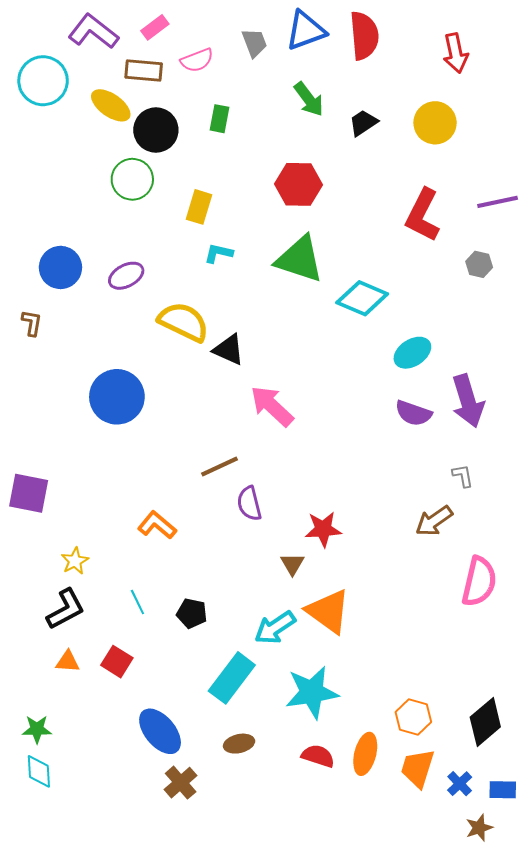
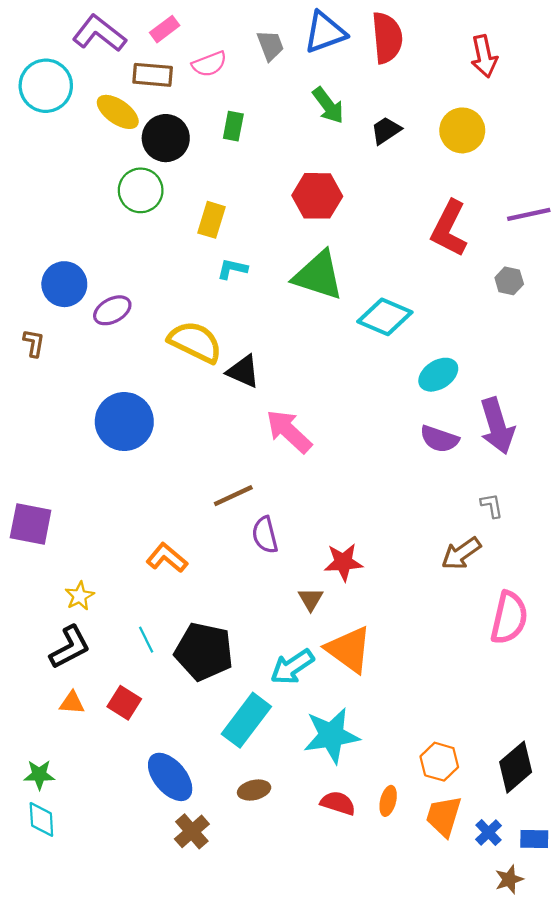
purple ellipse: (126, 276) -> (112, 310), moved
black pentagon: (192, 613) -> (204, 652), size x1.8
orange ellipse: (365, 754) -> (388, 801), size x0.7

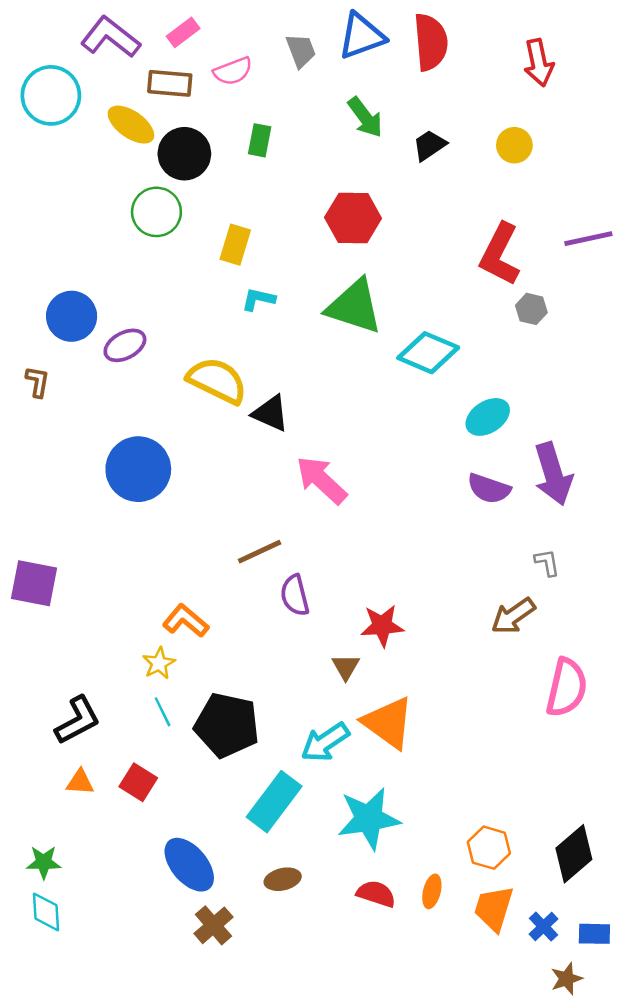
yellow circle: (462, 130) -> (514, 145), size x0.7
gray hexagon: (509, 281) -> (531, 309), moved
yellow star: (80, 596) -> (159, 663), moved

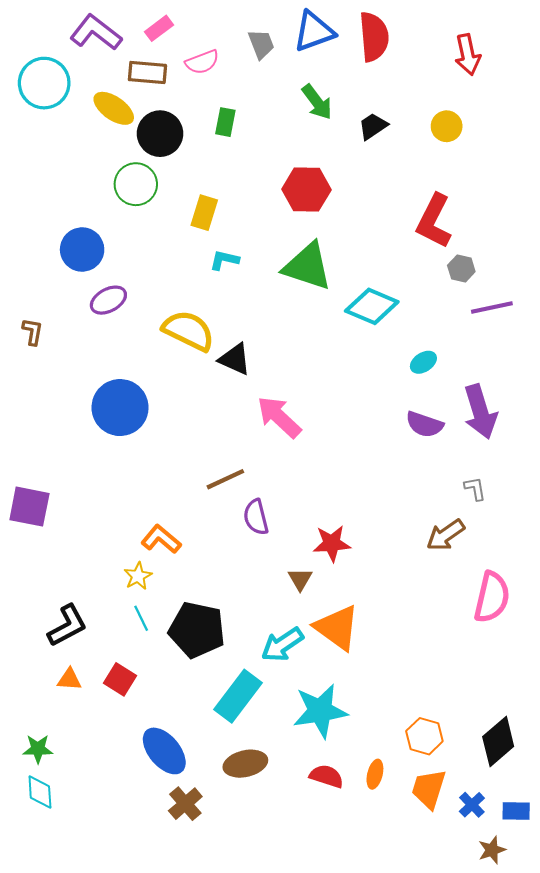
purple line: (588, 239) -> (492, 307), moved
blue circle: (72, 316) -> (82, 250), moved
cyan ellipse: (488, 417) -> (423, 362), size x0.7
brown ellipse: (283, 879) -> (245, 764), size x1.4

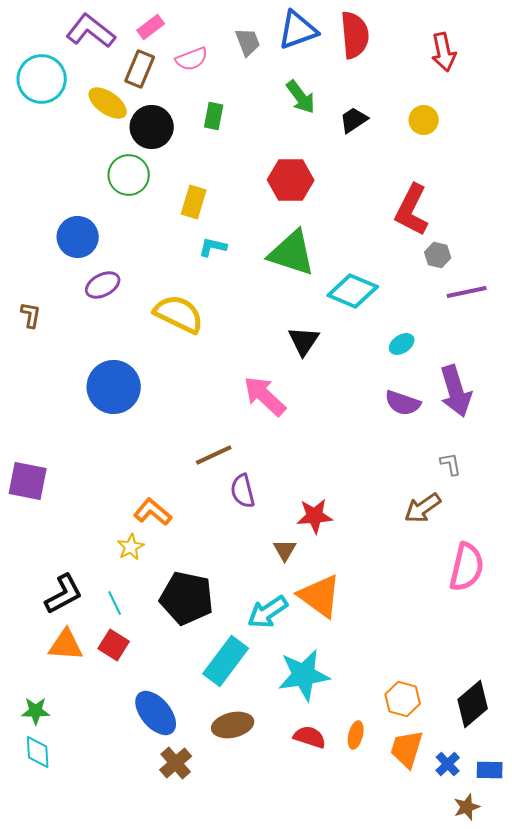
brown rectangle: (147, 73) -> (140, 69), turned -72
black triangle: (235, 359) -> (304, 341), moved, turned 40
cyan line: (141, 618) -> (115, 603), moved
orange triangle: (69, 679) -> (66, 645), size x1.5

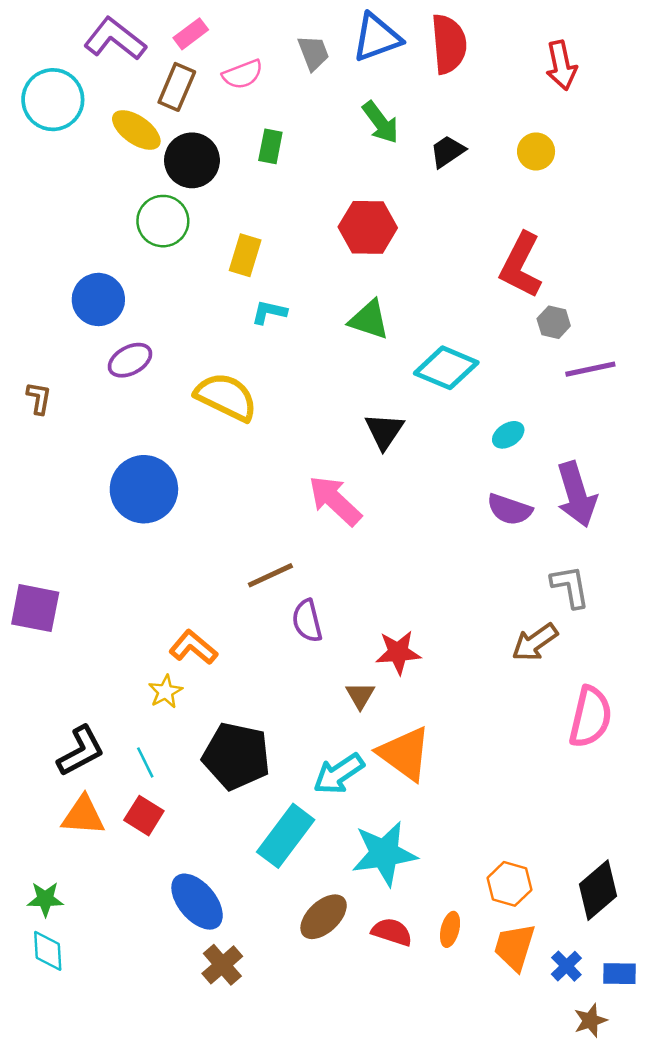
green triangle: (292, 253) -> (369, 320), size x0.7
gray L-shape: (451, 464) -> (570, 587), size x1.5
brown ellipse: (233, 725) -> (324, 917), moved, turned -30

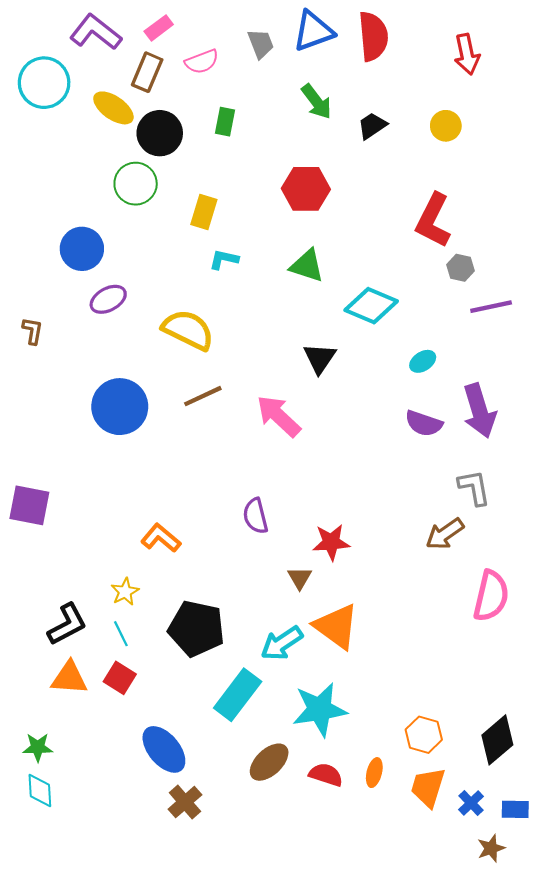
brown line: (270, 575) -> (203, 396), moved
yellow star: (165, 692) -> (125, 592), moved

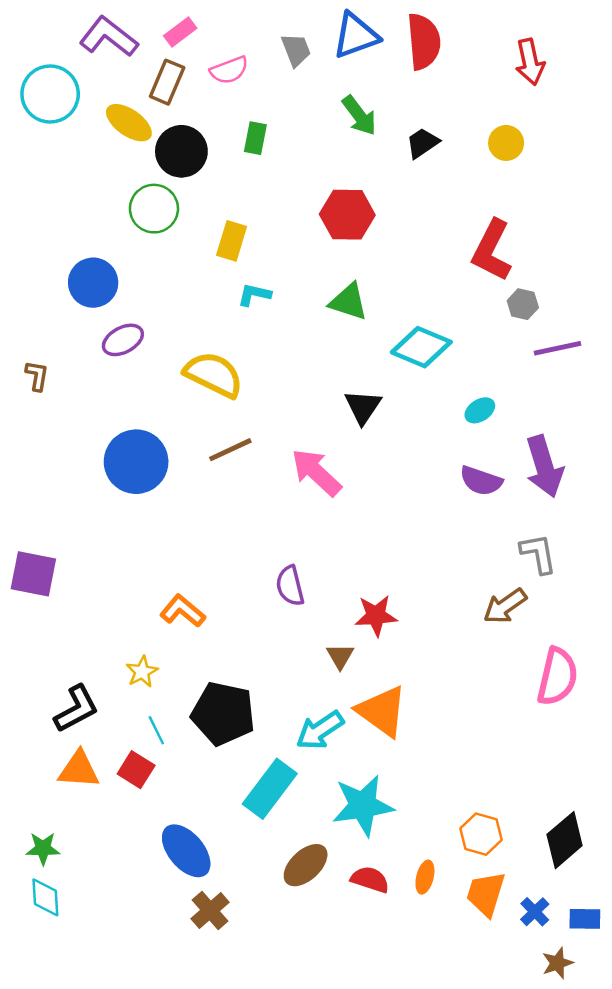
cyan line: (121, 634) -> (156, 730), moved

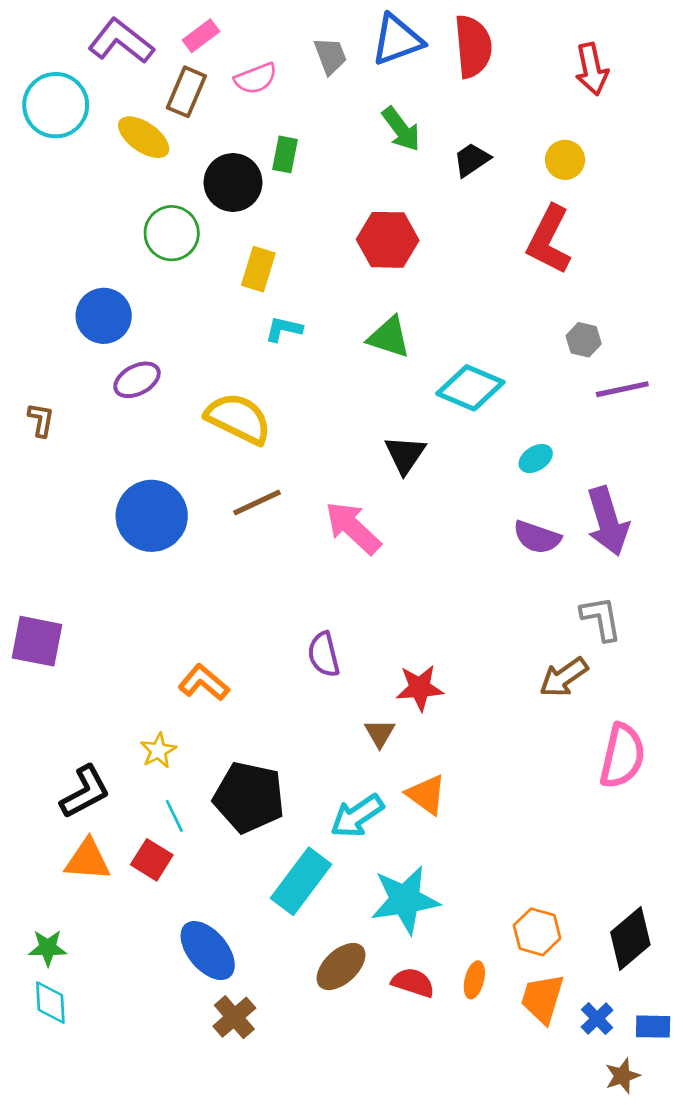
black circle: (181, 151) -> (233, 182), moved
red L-shape: (492, 250) -> (549, 240), moved
orange triangle: (382, 711) -> (426, 795), size x0.7

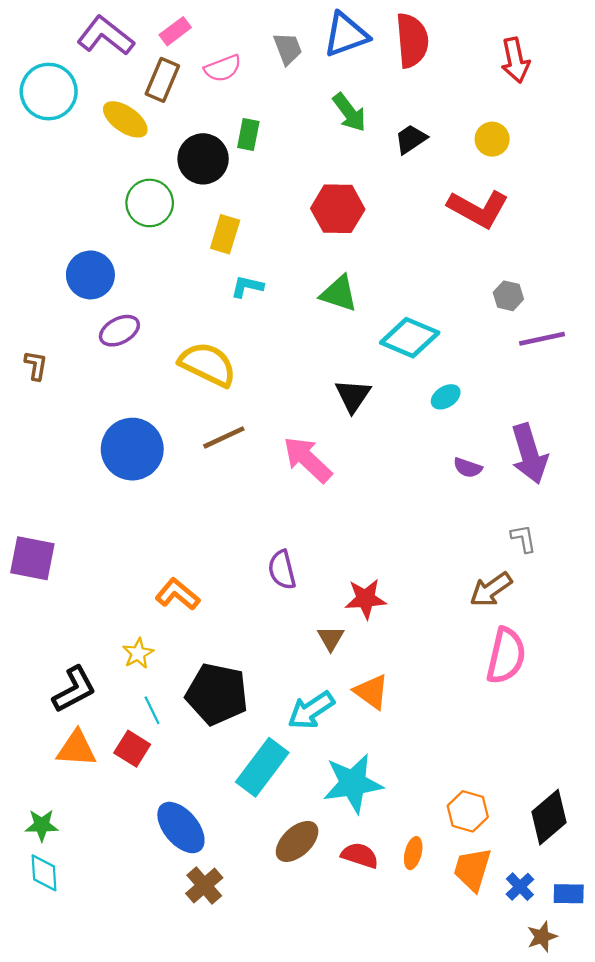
red L-shape: (549, 240) -> (478, 209), turned -88
cyan ellipse: (536, 458) -> (446, 397), moved
purple semicircle: (537, 537) -> (468, 468), size x0.7
gray L-shape: (601, 619) -> (523, 538), size x0.7
pink semicircle: (622, 756) -> (506, 656), moved

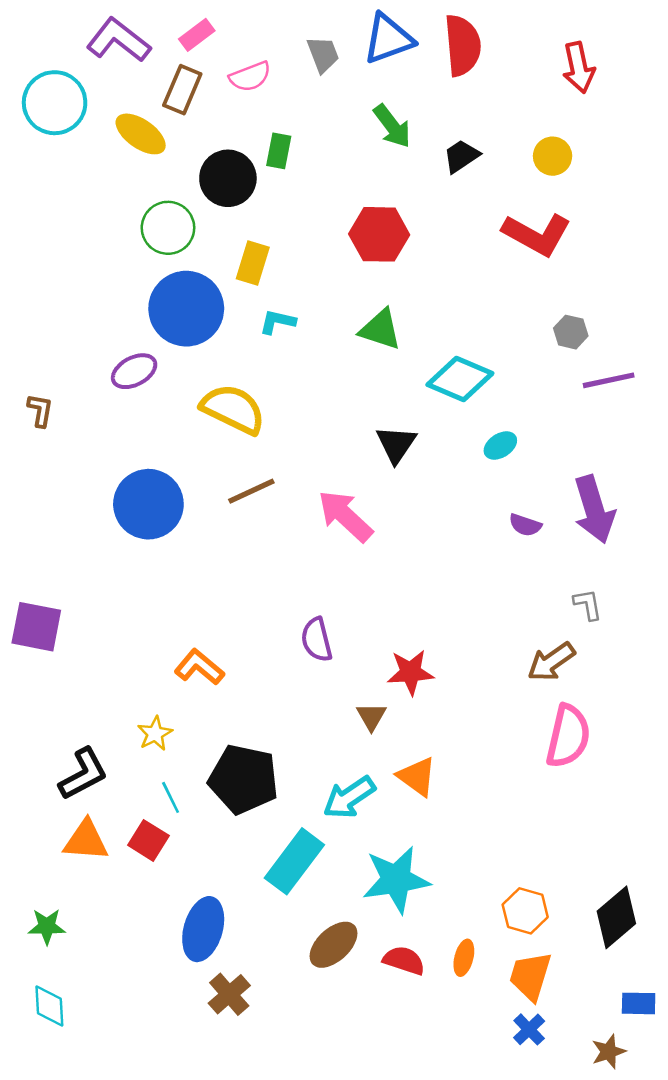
blue circle: (90, 275) -> (186, 309), moved, size x1.4
blue ellipse: (181, 828) -> (203, 929), turned 56
cyan diamond: (44, 873) -> (49, 1006), moved
blue cross: (520, 887) -> (529, 1029), moved

